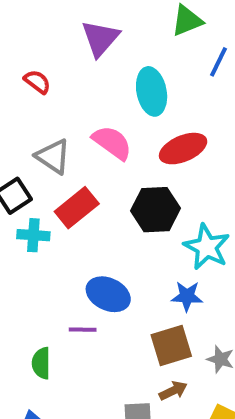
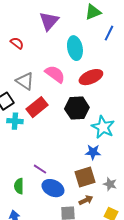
blue ellipse: (108, 294) -> (53, 188), moved
purple line: (83, 330) -> (40, 169), turned 32

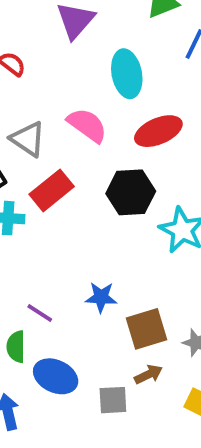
blue star: (93, 152) -> (101, 297), moved
purple line: (40, 169) -> (40, 313), moved
blue ellipse: (53, 188) -> (56, 376), moved

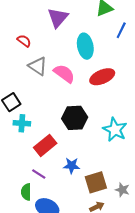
gray triangle: (28, 139) -> (38, 66), moved
red rectangle: (52, 190) -> (45, 145), moved
black hexagon: (131, 192) -> (75, 118), moved

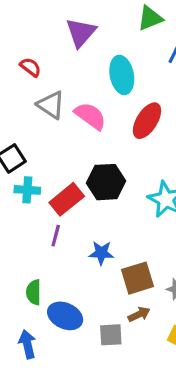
red ellipse: (102, 77) -> (147, 121), turned -35
red rectangle: (45, 145) -> (67, 199), moved
purple line: (39, 174) -> (56, 236), moved, turned 72

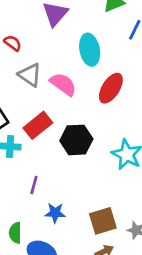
red rectangle: (67, 199) -> (38, 125), moved
blue star: (101, 253) -> (55, 213), moved

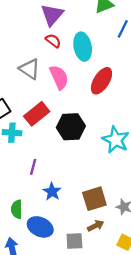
red semicircle: (13, 43) -> (53, 41), moved
pink semicircle: (63, 84) -> (59, 77), turned 30
blue star: (55, 213) -> (52, 192), turned 30

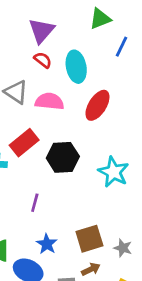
pink semicircle: (59, 77) -> (49, 101), turned -60
purple line: (33, 167) -> (35, 203), moved
blue star: (52, 192) -> (47, 244), moved

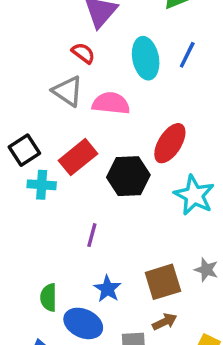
blue line: (121, 47) -> (187, 55), moved
red semicircle: (43, 60) -> (83, 53), moved
red ellipse: (97, 105) -> (170, 143), moved
gray star: (123, 248) -> (206, 270), moved

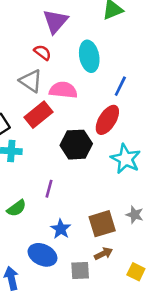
blue line: (187, 55) -> (120, 86), moved
red rectangle: (78, 157) -> (39, 115), moved
green semicircle: (49, 297) -> (17, 208), moved, turned -126

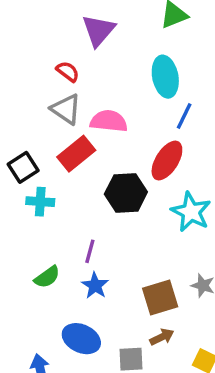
red semicircle: (42, 52) -> (68, 71), moved
cyan ellipse: (89, 56) -> (165, 77), moved
blue star: (61, 229) -> (95, 286), moved

